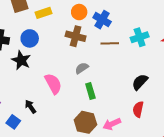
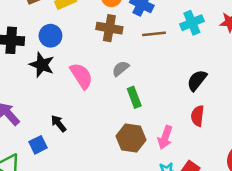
pink semicircle: (53, 84) -> (81, 76), moved
blue square: (13, 122) -> (38, 145), turned 32
pink arrow: (112, 124) -> (165, 137), turned -42

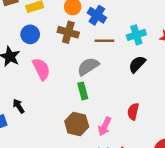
blue circle: (50, 36) -> (30, 34), moved
gray semicircle: (121, 69) -> (88, 66), moved, size x1.5
black semicircle: (197, 80) -> (137, 64), moved

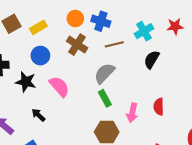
brown cross: (68, 32) -> (77, 45), turned 30
black arrow: (19, 106) -> (38, 115), moved
pink arrow: (105, 126) -> (132, 113), moved

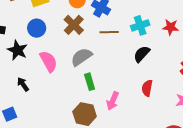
gray semicircle: (104, 73) -> (81, 57), moved
red semicircle: (159, 107) -> (147, 88), moved

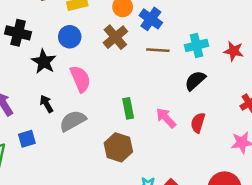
gray semicircle: (81, 57) -> (73, 121), moved
pink arrow: (113, 101) -> (166, 118), moved, turned 108

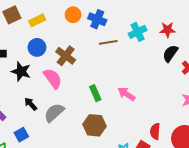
brown cross: (115, 37) -> (66, 56), moved
black semicircle: (195, 81) -> (170, 53), moved
red semicircle: (198, 123) -> (155, 131), moved

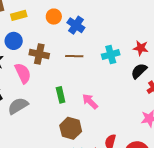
cyan cross: (138, 32) -> (111, 55), moved
brown line: (108, 42) -> (74, 56), moved
brown cross: (66, 56) -> (39, 54), turned -36
brown hexagon: (94, 125) -> (71, 128), moved

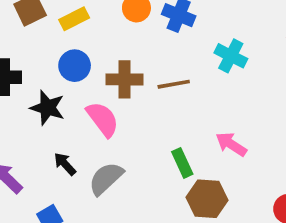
cyan cross: (111, 55) -> (231, 56), moved, turned -36
brown line: (74, 56) -> (174, 84), moved
green rectangle: (61, 95) -> (182, 163), moved

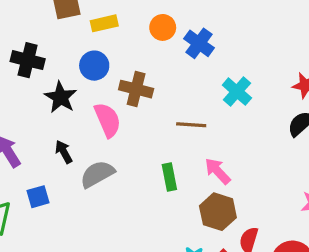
brown line: (174, 84) -> (191, 125), moved
brown hexagon: (207, 199) -> (218, 212), moved

